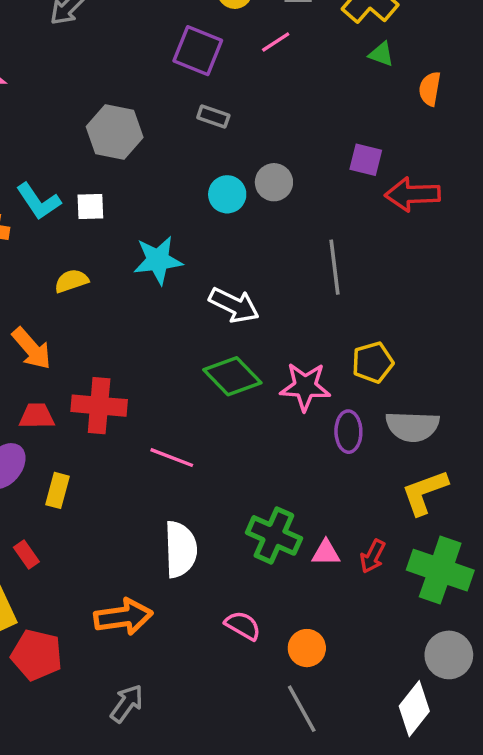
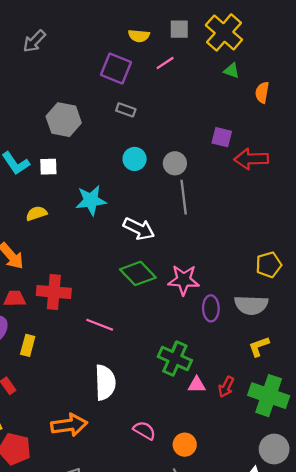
gray circle: (274, 182) -> (175, 163), moved
gray line: (335, 267) -> (184, 197), moved
yellow pentagon: (373, 362) -> (269, 265), moved
yellow L-shape: (425, 492) -> (259, 347), size x0.7
green cross: (274, 535) -> (175, 358), moved

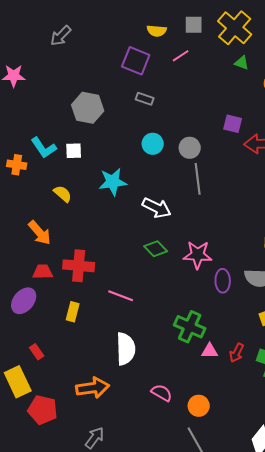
yellow semicircle: (36, 213) -> (63, 194), turned 60
green diamond: (138, 273) -> (156, 249), size x0.7
yellow rectangle: (28, 345) -> (73, 312), moved

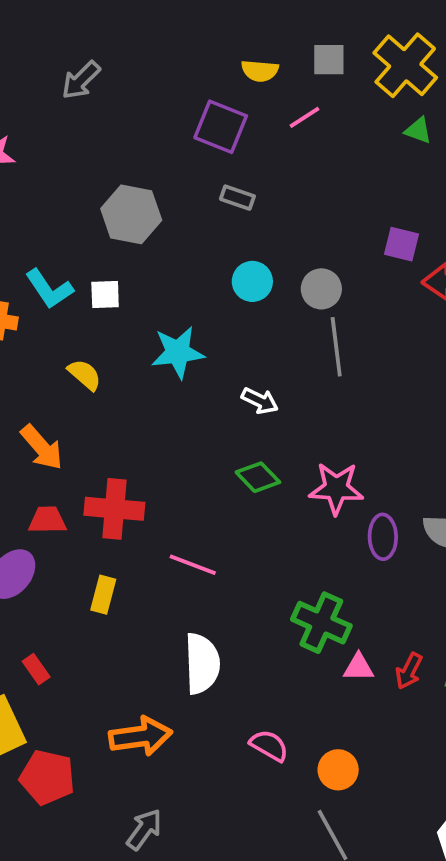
white arrow: (157, 208) -> (260, 401), size x0.7

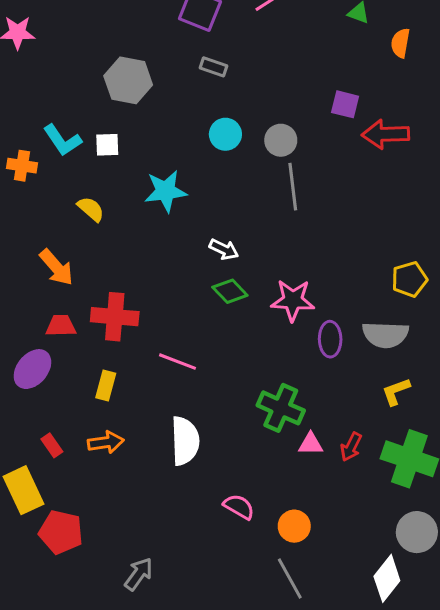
white arrow: (260, 401) -> (224, 249), moved
orange arrow: (141, 736) -> (106, 442), moved, size x0.7

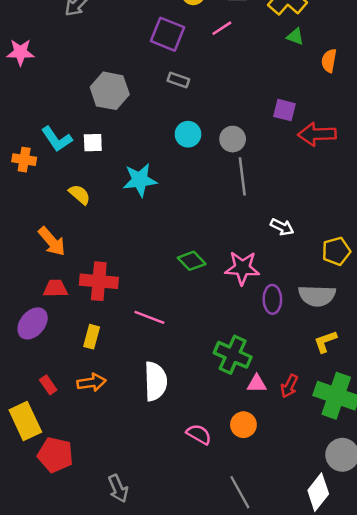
white arrow: (224, 249) -> (282, 227), moved
orange circle: (294, 526) -> (243, 425), moved
gray arrow: (139, 574) -> (118, 489), turned 120

